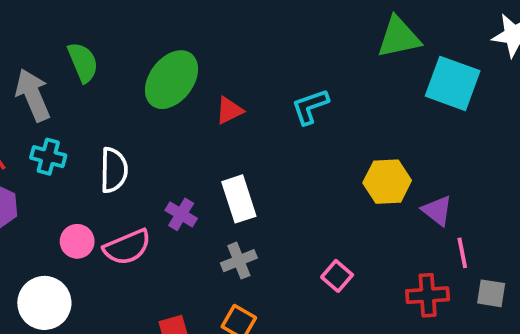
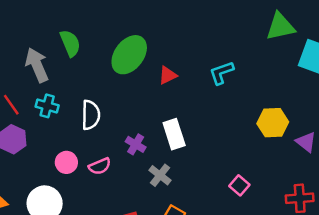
pink semicircle: (127, 247) -> (100, 166), size x0.7
gray cross: (239, 261) -> (160, 175), moved, turned -30

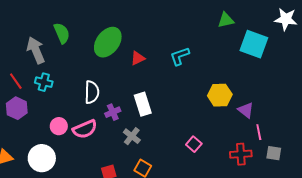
green triangle: (280, 27) -> (226, 20), size x0.7
white semicircle: (91, 115) -> (92, 92), moved
purple cross: (136, 144) -> (113, 112), turned 35
pink semicircle: (100, 166) -> (85, 129), size x1.4

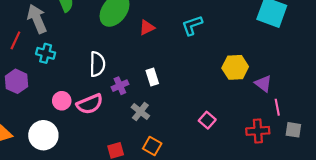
red line: (16, 81) -> (15, 40), moved, turned 60
white rectangle: (143, 104) -> (152, 77), size x0.7

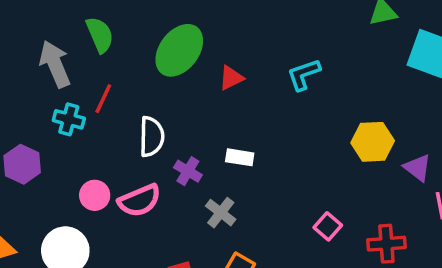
red line: (15, 40) -> (103, 99), moved
white rectangle: (152, 77) -> (240, 157), turned -63
purple cross: (120, 86) -> (188, 171), turned -35
red cross: (258, 131) -> (386, 244), moved

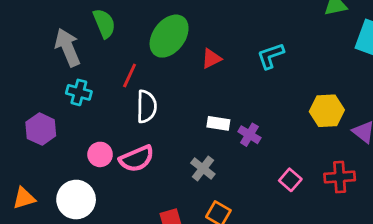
red line: (103, 99) -> (130, 76), moved
purple cross: (188, 171) -> (249, 135), moved
red cross: (386, 244) -> (340, 177), moved

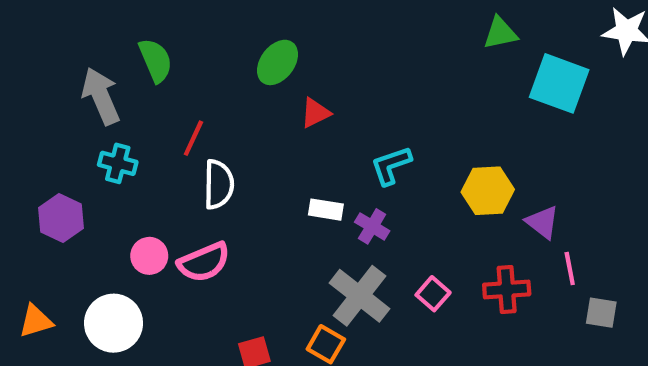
green ellipse: (169, 36) -> (277, 62), moved, size x0.7
cyan L-shape: (271, 56) -> (391, 165), moved
gray cross: (203, 169) -> (359, 296), moved, size x1.6

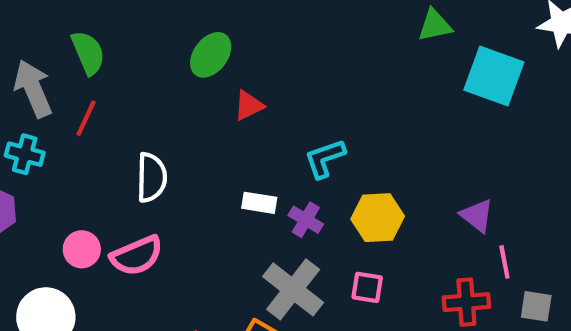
red line: (193, 138) -> (86, 118), moved
cyan cross: (118, 163) -> (25, 154), moved
yellow hexagon: (488, 191) -> (378, 218), moved
red cross: (507, 290) -> (466, 302), moved
pink square: (433, 294) -> (367, 287), turned -32

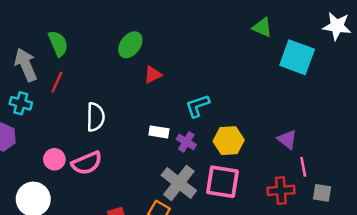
green triangle: (435, 25) -> (262, 27), turned 35
pink square: (367, 287) -> (222, 182), size x1.8

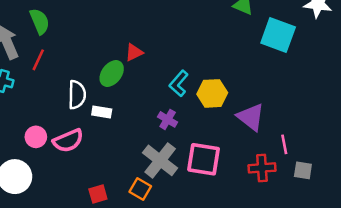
green ellipse: (130, 45) -> (112, 74), moved
cyan L-shape: (198, 106) -> (179, 83), turned -30
white rectangle: (159, 132) -> (102, 112), moved
purple triangle: (287, 139) -> (251, 117), moved, size x1.4
yellow hexagon: (229, 141) -> (212, 93), moved

